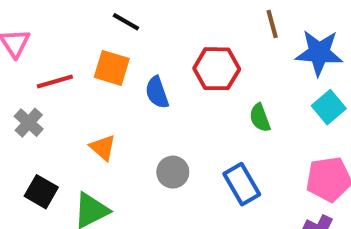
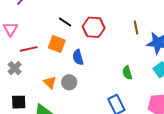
red hexagon: (217, 69) -> (94, 27), moved
gray circle: (173, 172) -> (69, 82), moved
black square: (41, 192) -> (19, 102), turned -35

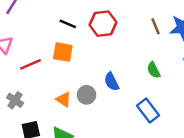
brown line: (136, 28) -> (155, 26), moved
blue semicircle: (78, 57) -> (112, 82), moved
gray cross: (15, 68) -> (15, 100), moved

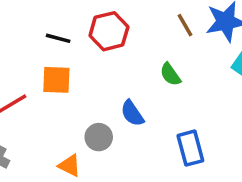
green semicircle: (154, 70) -> (170, 74), moved
orange triangle: (64, 99) -> (70, 166), moved
blue rectangle: (148, 111) -> (190, 148), turned 30

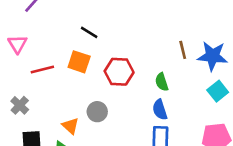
red hexagon: (109, 31) -> (119, 72), moved
blue semicircle: (132, 113) -> (160, 110), moved

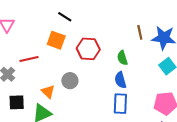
red line: (42, 70) -> (29, 59), moved

